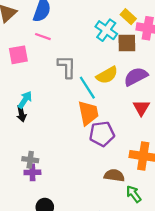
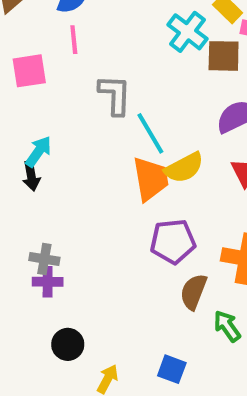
pink line: (43, 37) -> (74, 40), turned 63
yellow semicircle: (107, 75) -> (184, 168), moved
purple pentagon: (102, 134) -> (173, 241), moved
brown semicircle: (114, 175) -> (194, 292), turned -78

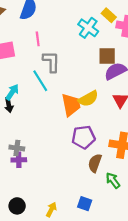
pink line: (74, 40) -> (38, 39), moved
brown square: (224, 56) -> (107, 56), moved
cyan line: (150, 133) -> (40, 81), moved
black circle: (68, 344) -> (17, 206), moved

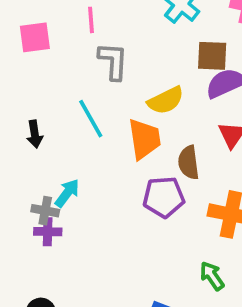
cyan line: (40, 81) -> (91, 119), moved
cyan arrow: (12, 92) -> (67, 193), moved
yellow semicircle: (88, 99) -> (166, 100), moved
brown semicircle: (95, 163) -> (189, 163), moved, turned -30

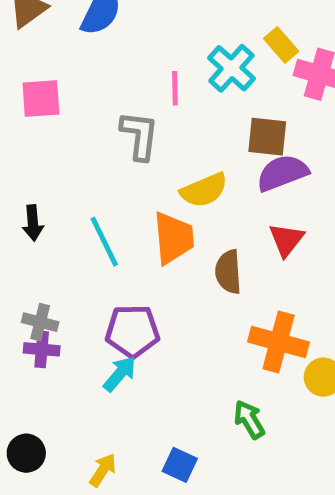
pink line: (91, 20) -> (175, 88), moved
cyan line: (91, 119) -> (104, 242), moved
cyan arrow: (67, 193) -> (120, 374), moved
purple pentagon: (164, 197) -> (132, 331), moved

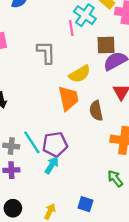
pink line: (175, 88) -> (71, 28), moved
cyan line: (104, 242) -> (32, 142), moved
purple cross: (42, 349) -> (11, 170), moved

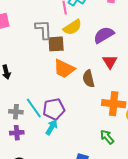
brown square: (106, 45) -> (56, 44), moved
yellow semicircle: (80, 74) -> (72, 27), moved
orange trapezoid: (68, 98) -> (64, 69), turned 130

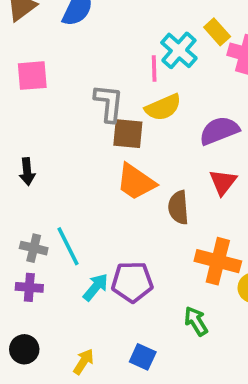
purple pentagon: (54, 109) -> (132, 282), moved

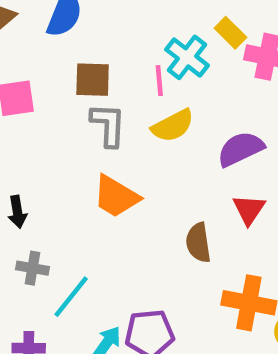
brown square: (128, 134) -> (93, 80), moved
orange trapezoid: (136, 182) -> (116, 196), moved
cyan line: (68, 246) -> (71, 297), turned 69
gray cross: (34, 248) -> (32, 268), moved

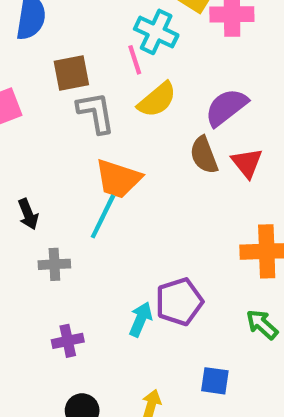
brown semicircle: (198, 243) -> (204, 155), moved
cyan line: (71, 297) -> (103, 216), moved

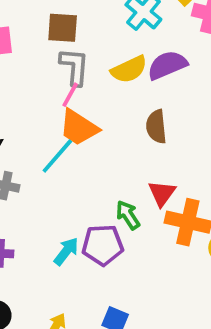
pink line: (135, 60) -> (70, 95), moved, turned 32
purple semicircle: (226, 107) -> (167, 65), moved
red triangle: (247, 163) -> (162, 193), moved
green arrow: (262, 324) -> (128, 215), moved

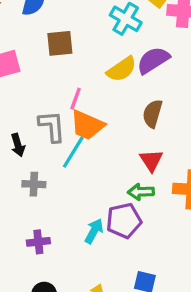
gray L-shape: (74, 67) -> (52, 126), moved
brown semicircle: (156, 127) -> (153, 114), turned 32
red triangle: (162, 193) -> (151, 160), moved
green arrow: (128, 215) -> (141, 192), turned -50

